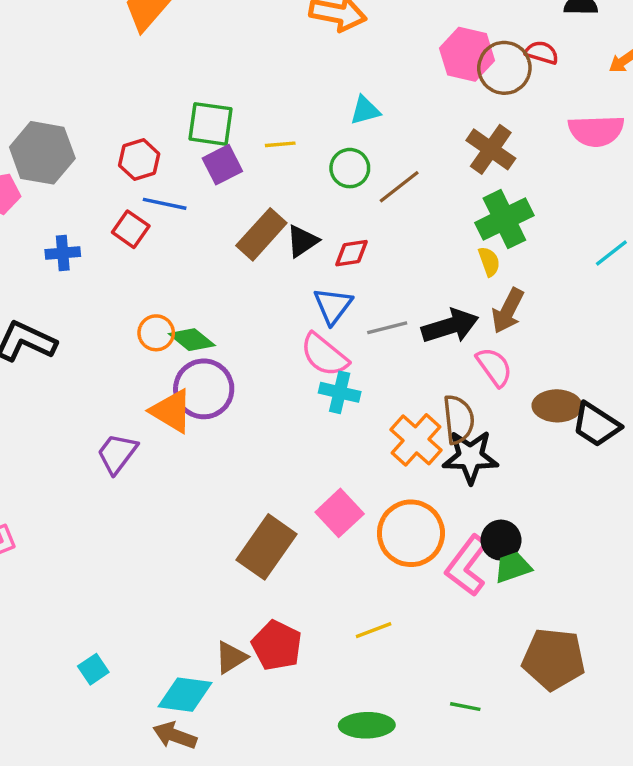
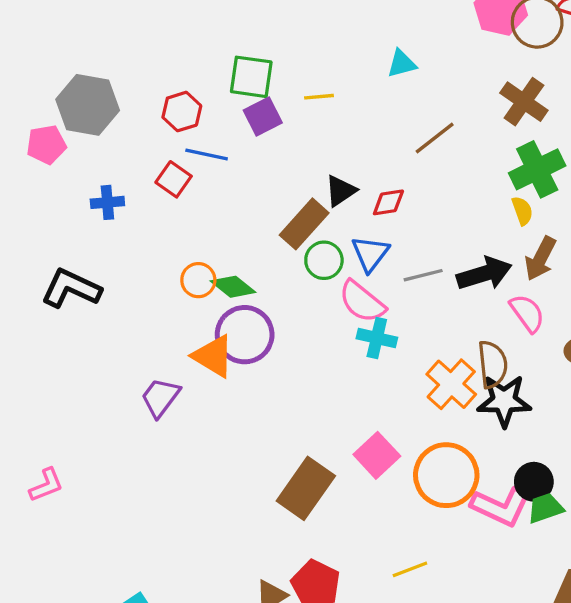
green circle: (350, 168) -> (324, 260), moved
brown rectangle: (261, 234) -> (304, 224), moved
pink L-shape: (467, 566) -> (501, 507), turned -102

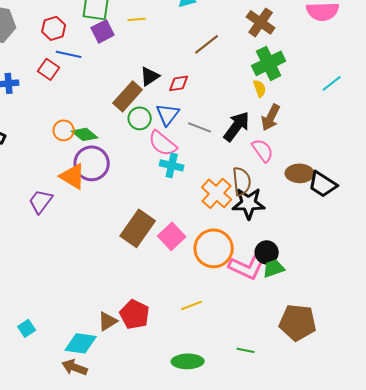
black arrow: (484, 274) -> (237, 126), turned -36
gray line: (423, 275) -> (200, 127), turned 35
brown rectangle: (306, 488) -> (138, 228), moved

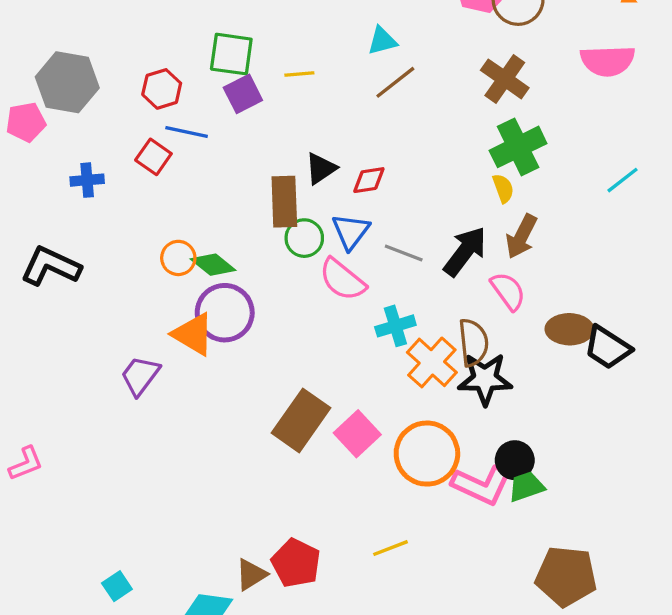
brown line: (207, 44) -> (395, 82), moved
brown rectangle: (128, 96) -> (284, 202), turned -44
cyan cross: (172, 165) -> (395, 326), moved, turned -30

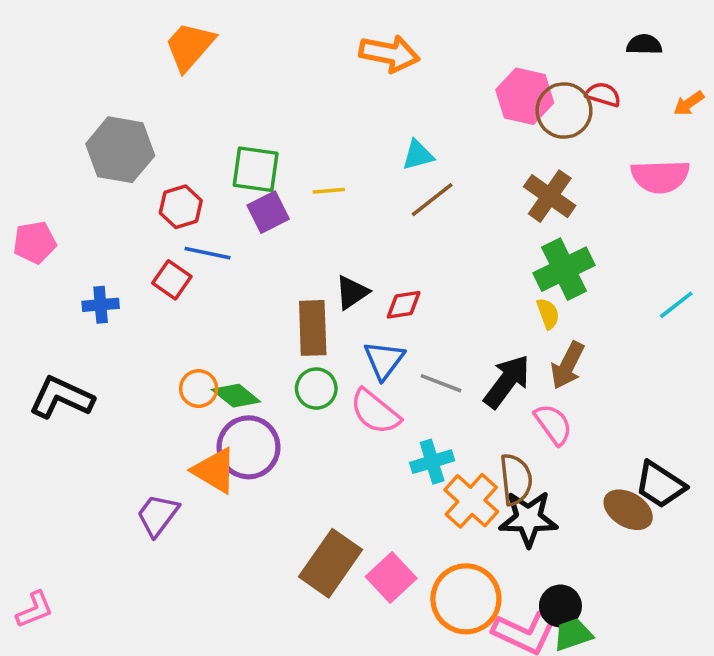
gray hexagon: (67, 82) -> (120, 150), moved
green circle: (304, 238) -> (316, 389), moved
brown ellipse: (569, 329) -> (628, 510), moved, turned 30

